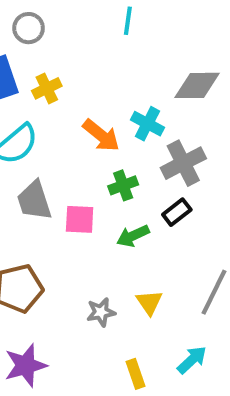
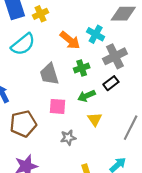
gray trapezoid: (34, 201) -> (49, 74), moved
pink square: (80, 219) -> (58, 106), moved
yellow triangle: (149, 302) -> (95, 119), moved

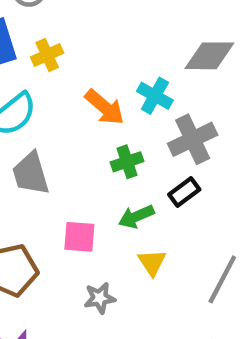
gray trapezoid: (49, 74) -> (31, 174), moved

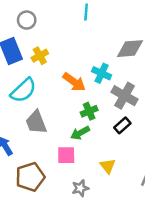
gray cross: (193, 139) -> (125, 96), turned -30
green arrow: (136, 217) -> (80, 133), moved

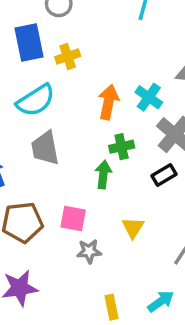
orange arrow: (74, 82) -> (108, 102), turned -125
green arrow: (80, 133) -> (103, 174), turned 114
pink square: (66, 155) -> (73, 218), moved

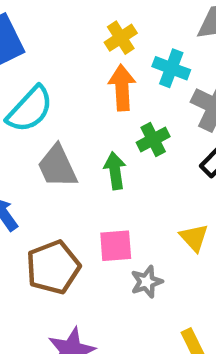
yellow cross: (68, 57) -> (121, 38), moved
green arrow: (103, 174) -> (115, 171), moved

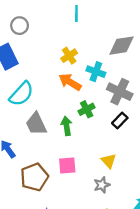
orange arrow: (122, 88) -> (70, 82), turned -55
gray star: (147, 282) -> (102, 185), moved

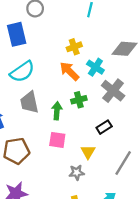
black rectangle: (120, 121) -> (104, 127), moved
pink square: (67, 165) -> (57, 140), moved

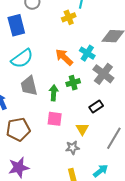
yellow cross: (74, 47) -> (69, 17), moved

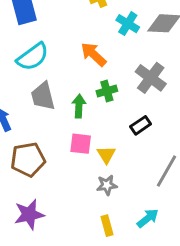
cyan cross: (87, 53) -> (128, 24), moved
yellow triangle: (82, 129) -> (106, 155), moved

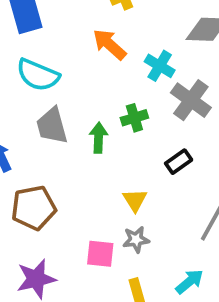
cyan cross: (128, 24) -> (160, 66), moved
orange arrow: (94, 54) -> (109, 44), moved
cyan semicircle: (33, 57) -> (38, 75), turned 60
pink square: (81, 144) -> (100, 254), moved

